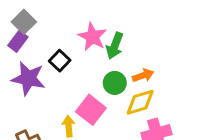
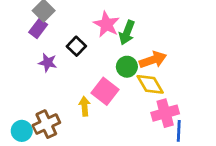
orange arrow: (143, 75) -> (153, 60), size x1.4
purple star: (28, 78) -> (48, 63), size x0.6
yellow diamond: (140, 102) -> (150, 84), turned 76

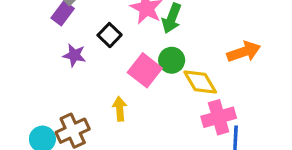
orange arrow: (153, 60) -> (244, 52), moved
pink square: (105, 91) -> (145, 70), moved

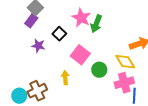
green circle: (172, 60) -> (99, 70), moved
yellow diamond: (200, 82) -> (125, 62), moved

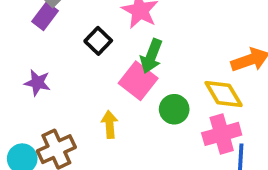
green arrow: (96, 24) -> (151, 56), moved
purple star: (38, 46) -> (37, 83), moved

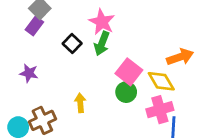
green arrow: (151, 56) -> (102, 43), moved
pink square: (138, 81) -> (129, 72), moved

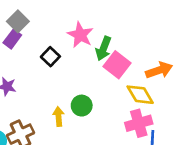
green arrow: (102, 43) -> (103, 48), moved
pink square: (129, 72) -> (117, 65), moved
green circle: (126, 92) -> (82, 106), moved

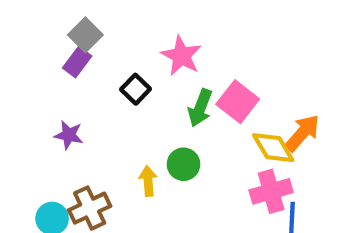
green arrow: (103, 48) -> (200, 108), moved
orange arrow: (159, 70) -> (302, 133), moved, turned -30

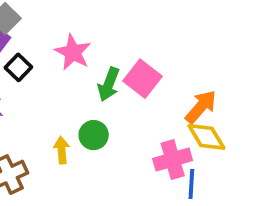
pink star: (181, 56) -> (73, 52), moved
black square: (136, 89) -> (18, 67), moved
yellow diamond: (273, 148) -> (206, 137), moved

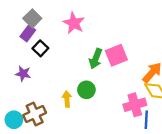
pink star: (73, 52) -> (74, 23), moved
pink square: (142, 79) -> (116, 55), turned 30

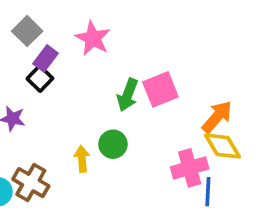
purple rectangle: (28, 33) -> (45, 58), moved
brown cross: (35, 114) -> (31, 183), turned -35

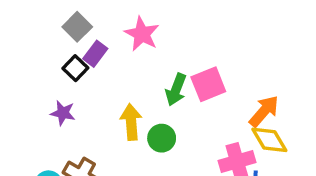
black square: (40, 78) -> (75, 68), moved
yellow arrow: (82, 159) -> (131, 122), moved, size x1.4

